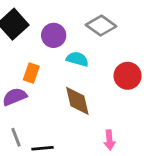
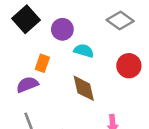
gray diamond: (101, 26) -> (120, 21), moved

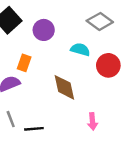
cyan semicircle: (84, 51) -> (80, 49), moved

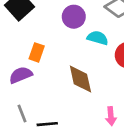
purple circle: (44, 30) -> (74, 17), moved

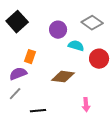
brown diamond: (80, 79) -> (63, 77), turned -70
gray line: (22, 113) -> (15, 94), moved, turned 64

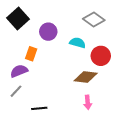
purple circle: (58, 30) -> (48, 32), moved
brown diamond: (63, 77) -> (86, 77), moved

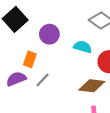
gray line: (16, 91) -> (43, 80), moved

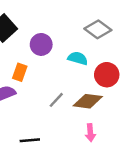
gray line: (43, 80) -> (56, 100), moved

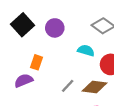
purple circle: (41, 44) -> (55, 28), moved

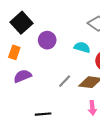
purple circle: (55, 28) -> (47, 40), moved
orange rectangle: (37, 62) -> (14, 52), moved

